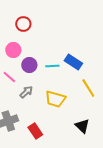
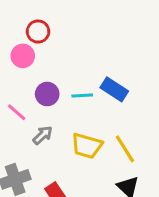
pink circle: (13, 50) -> (23, 56), moved
yellow line: (88, 88) -> (125, 149), moved

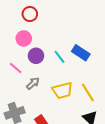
pink circle: (23, 56) -> (24, 38), moved
cyan line: (82, 96) -> (59, 57), turned 56
yellow trapezoid: (87, 146) -> (62, 90), turned -30

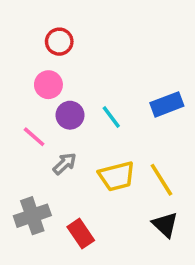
blue rectangle: (81, 53) -> (167, 104), moved, turned -54

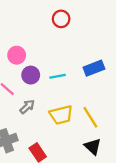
red circle: (59, 42) -> (61, 19), moved
cyan line: (111, 117) -> (58, 76), turned -63

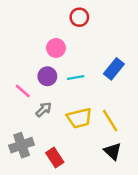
pink circle: (17, 55) -> (56, 48), moved
blue rectangle: (94, 68) -> (114, 69), turned -30

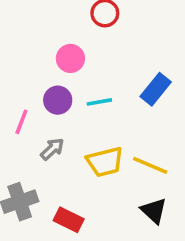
pink line: (23, 91) -> (21, 122), turned 70
yellow line: (110, 121) -> (150, 165), turned -35
red rectangle: (55, 157) -> (69, 220), turned -30

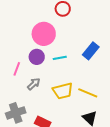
pink circle: (70, 58) -> (44, 34), size x1.5

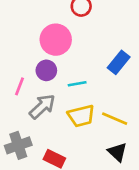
cyan line: (60, 58) -> (77, 84), moved
gray arrow: (34, 84) -> (42, 107), size x1.5

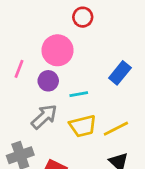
pink line: (20, 86) -> (19, 69), moved
yellow line: (115, 119) -> (116, 129), turned -50

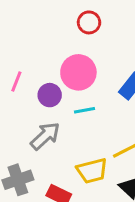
pink circle: (58, 50) -> (78, 72), moved
yellow trapezoid: (83, 126) -> (92, 171), moved

